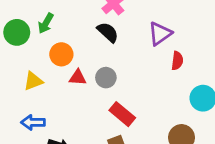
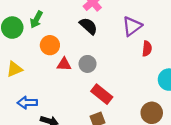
yellow triangle: (33, 81) -> (14, 69), moved

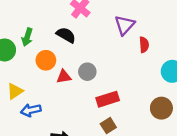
black semicircle: (88, 26) -> (66, 35), moved
red rectangle: (102, 94) -> (108, 99), turned -45
blue arrow: (27, 103) -> (31, 110), moved

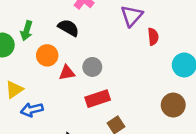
red rectangle: (108, 99) -> (98, 99), moved

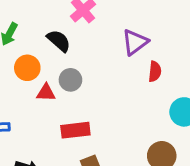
gray circle: (92, 67) -> (70, 80), moved

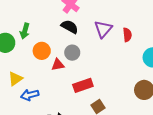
black semicircle: (59, 41) -> (70, 27), moved
purple triangle: (135, 42) -> (103, 29), moved

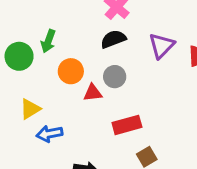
black semicircle: (70, 27) -> (113, 39), turned -54

